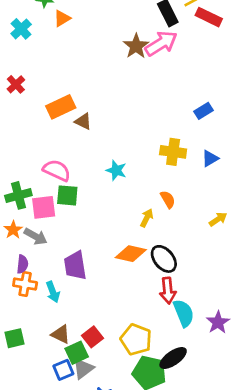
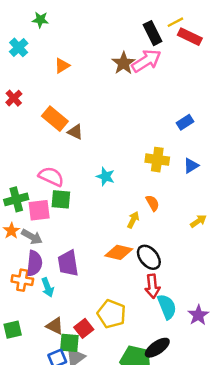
orange triangle: (62, 18) -> (62, 66), moved
orange rectangle: (61, 107) -> (55, 119), turned 65
purple semicircle: (22, 264) -> (34, 263), moved, size x1.5
yellow pentagon: (136, 340) -> (111, 314), moved
green square: (77, 353) -> (69, 343), turned 30

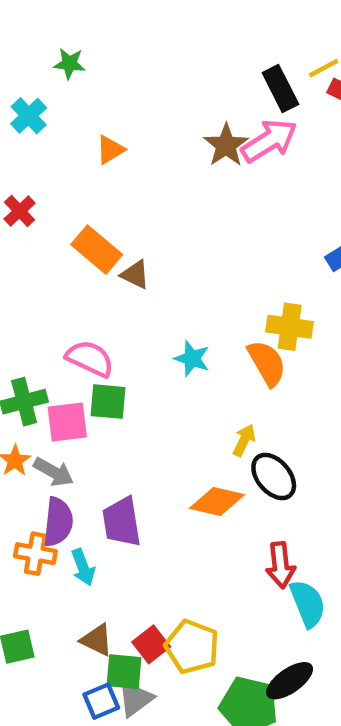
orange semicircle: (152, 203) -> (267, 363), moved, size x1.5
black ellipse: (149, 257) -> (274, 476), moved
yellow pentagon: (111, 314) -> (192, 647), moved

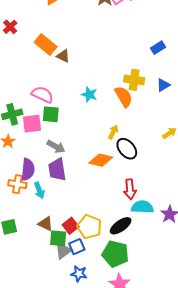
gray arrow: (54, 472) -> (56, 147), moved
cyan semicircle: (308, 604) -> (142, 207), turned -65
black ellipse: (290, 681) -> (121, 226), moved
blue square: (101, 701) -> (77, 247), moved

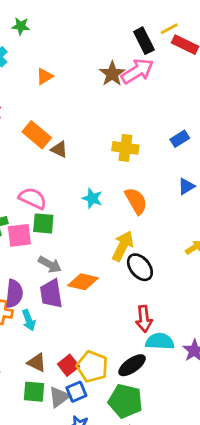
yellow cross: (134, 80) -> (125, 148), moved
yellow arrow: (113, 132) -> (123, 246), size x1.6
orange diamond: (101, 160) -> (83, 282), moved
green square: (58, 238) -> (34, 392), moved

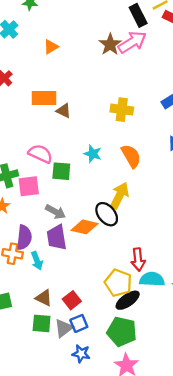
orange rectangle: (37, 135) -> (44, 98), turned -40
green square: (43, 223) -> (61, 171), moved
black ellipse: (140, 267) -> (107, 214), moved
yellow pentagon: (92, 367) -> (118, 283), moved

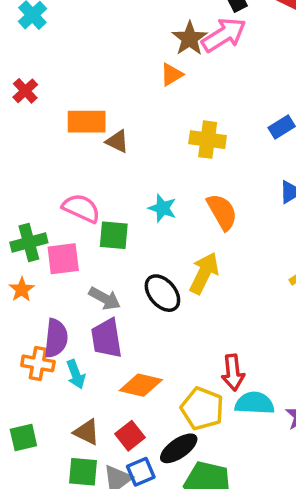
orange triangle: (51, 47) -> (172, 75), moved
black ellipse: (107, 214) -> (162, 293), moved
orange diamond: (85, 227) -> (141, 385), moved
black ellipse: (128, 300) -> (179, 448), moved

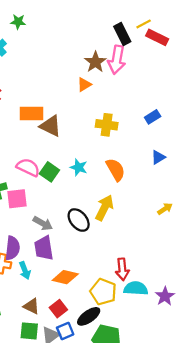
pink arrow: (224, 35) -> (117, 60), turned 132
brown triangle: (117, 141) -> (51, 126), size x1.5
green square: (114, 235) -> (49, 172), moved, turned 30

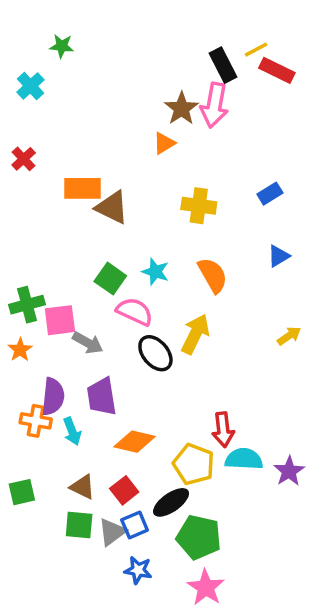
pink semicircle: (28, 167) -> (135, 312), moved
gray arrow: (43, 223) -> (88, 343), moved

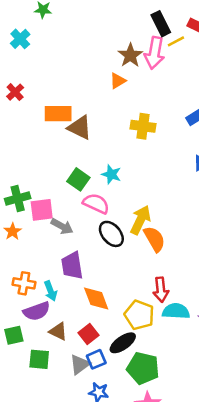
yellow line: (256, 50) -> (176, 41), moved
orange semicircle: (213, 275) -> (154, 239), moved
purple semicircle: (53, 397) -> (37, 311), moved, turned 64
orange diamond: (135, 442) -> (96, 299), turned 56
green square: (79, 525) -> (39, 359), moved

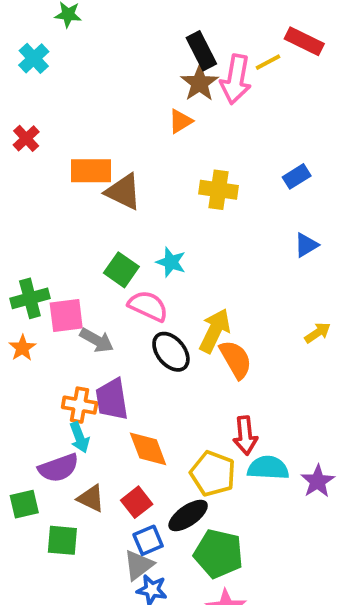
black rectangle: (161, 24) -> (201, 51), moved
orange cross: (24, 283) -> (80, 405), moved
gray triangle: (80, 364) -> (139, 565), moved

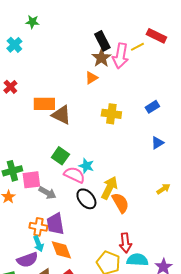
cyan star: (171, 262) -> (86, 166), moved
orange diamond: (148, 449) -> (61, 250), moved

